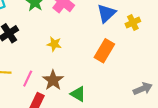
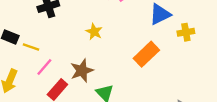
pink line: (28, 79) -> (44, 67), moved

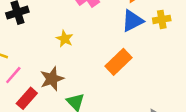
yellow cross: (186, 32) -> (162, 19), moved

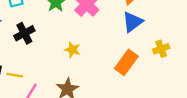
yellow cross: (162, 19) -> (161, 49), moved

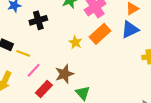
orange rectangle: (126, 62) -> (100, 34), moved

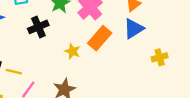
black cross: (38, 20) -> (38, 27), moved

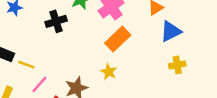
blue triangle: (134, 29) -> (171, 31), moved
yellow star: (72, 51) -> (109, 72), moved

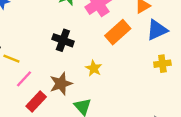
black cross: (56, 21) -> (63, 40), moved, turned 36
orange rectangle: (118, 39) -> (118, 32), moved

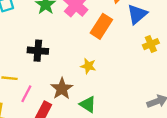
black cross: (63, 40) -> (38, 51), moved

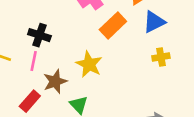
yellow star: (88, 66) -> (89, 64), size x1.5
pink line: (26, 94) -> (34, 61), moved, turned -30

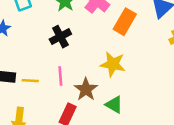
black cross: (39, 35) -> (60, 37), moved, turned -30

